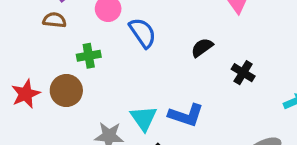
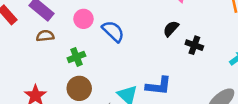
black semicircle: (202, 48) -> (171, 29), moved
brown circle: (66, 90) -> (79, 88), moved

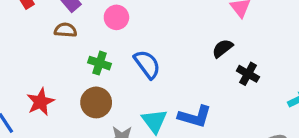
blue semicircle: (113, 31) -> (147, 64), moved
green cross: (76, 57) -> (100, 63), turned 30

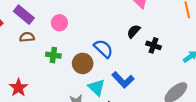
blue semicircle: (147, 64) -> (103, 49), moved
brown circle: (96, 102) -> (83, 63), moved
blue L-shape: (195, 117) -> (123, 80), turned 40

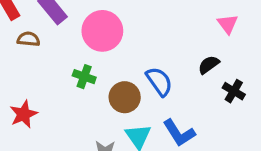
pink circle: (59, 23) -> (102, 31), size x1.6
brown semicircle: (27, 37) -> (28, 39), moved

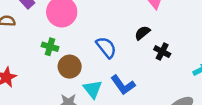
brown circle: (125, 97) -> (70, 67), moved

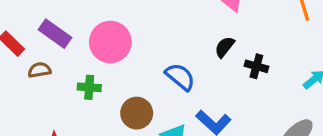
green cross: (50, 47) -> (89, 87), moved

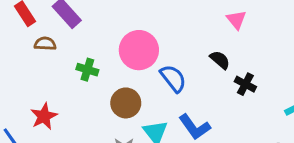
pink circle: (110, 42) -> (139, 50), moved
black semicircle: (225, 47) -> (220, 60), turned 80

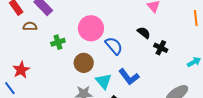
green cross: (87, 70) -> (58, 42), turned -32
red star: (44, 116) -> (21, 70), moved

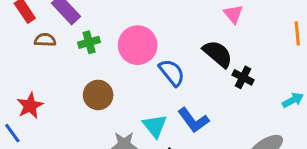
black semicircle: (144, 33) -> (218, 54), size x1.5
green cross: (58, 42) -> (89, 42), moved
brown circle: (84, 63) -> (98, 95), moved

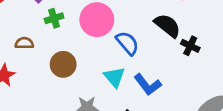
brown semicircle: (45, 40) -> (24, 43), moved
cyan triangle: (155, 126) -> (115, 77), moved

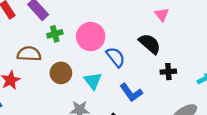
brown semicircle: (24, 43) -> (29, 54), size x1.5
black cross: (190, 46) -> (168, 72), moved, turned -32
cyan triangle: (115, 77) -> (93, 81), moved

